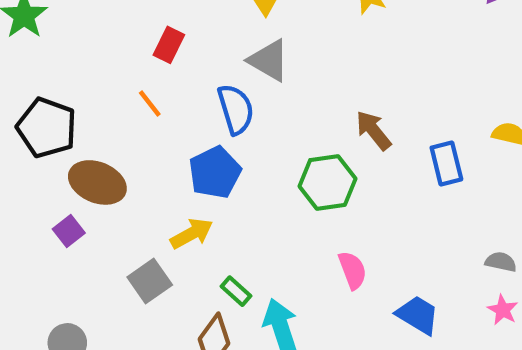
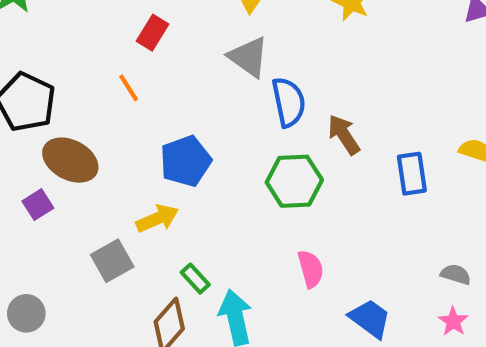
blue semicircle: (236, 109) -> (289, 102), moved

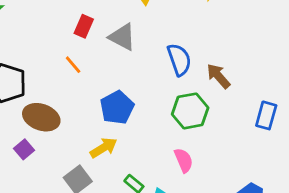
gray triangle: (248, 57) -> (122, 37), moved
blue rectangle: (412, 174) -> (266, 115), moved, turned 32
pink semicircle: (311, 269) -> (184, 160), moved

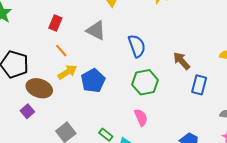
red rectangle: (84, 26) -> (55, 23), moved
brown arrow: (218, 76) -> (182, 61), moved
yellow arrow: (104, 148) -> (67, 72), moved

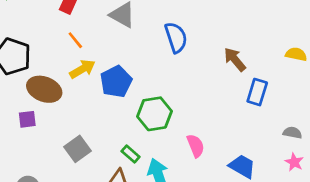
green hexagon: (145, 82) -> (155, 114), moved
purple square: (27, 111) -> (27, 119), turned 32
pink semicircle: (141, 117) -> (196, 146), moved

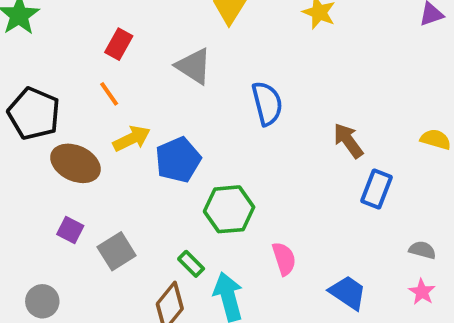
orange line: (75, 40) -> (109, 94), moved
purple square: (27, 119) -> (70, 230), moved, turned 30

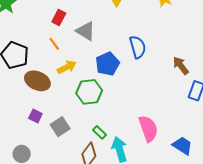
gray triangle: (194, 66) -> (86, 31), moved
blue pentagon: (178, 160) -> (108, 64), moved
green hexagon: (229, 209) -> (89, 92), moved
pink semicircle: (284, 259) -> (148, 129), size x1.5

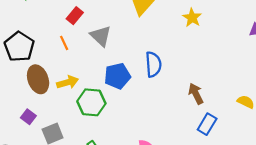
yellow arrow: (67, 67) -> (68, 82), moved
brown ellipse: (37, 81) -> (38, 79), turned 35

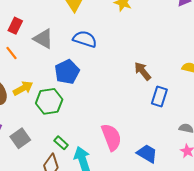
blue semicircle: (153, 64) -> (85, 39), moved, turned -55

